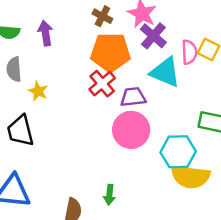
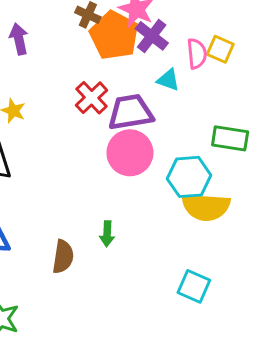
orange pentagon: (110, 52) -> (114, 35), moved, turned 30
cyan triangle: (165, 72) -> (168, 80), size x0.6
purple trapezoid: (133, 97) -> (130, 112), size x1.4

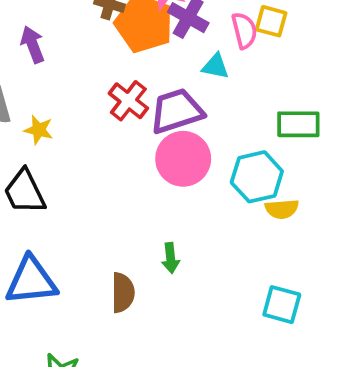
yellow semicircle: (206, 207) -> (282, 209), size x0.6

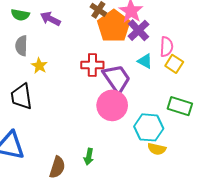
yellow square: (271, 21) -> (174, 64), moved
purple arrow: (33, 45) -> (50, 19), turned -60
red cross: (128, 101) -> (92, 65), turned 35
purple trapezoid: (177, 111) -> (117, 79), turned 56

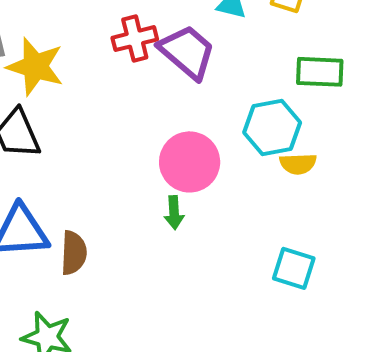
yellow star: (39, 66) -> (35, 66), size x1.8
pink circle: (112, 105) -> (190, 162), moved
brown semicircle: (57, 167) -> (74, 253), moved

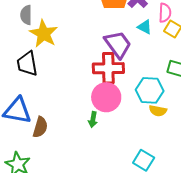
red cross: (135, 39) -> (108, 68), moved, size x1.4

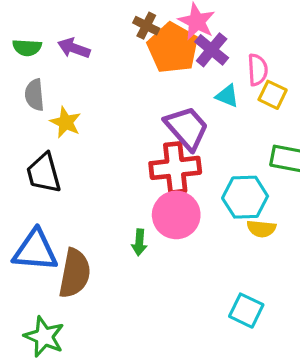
yellow star: (44, 34) -> (66, 122), size x0.7
green arrow: (93, 120) -> (139, 242), moved
brown semicircle: (40, 127) -> (75, 273), size x1.4

